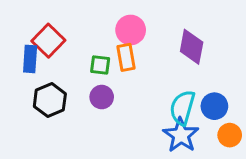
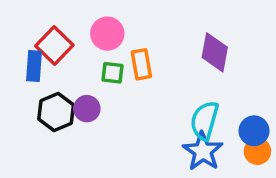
pink circle: (131, 30) -> (107, 34), moved
purple circle: (102, 97) -> (87, 109), moved
blue circle: (214, 106) -> (254, 131), moved

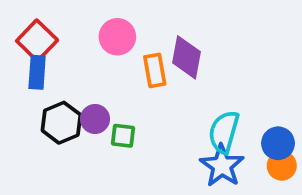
red square: (54, 46) -> (37, 41), moved
purple diamond: (215, 52) -> (186, 57), moved
green square: (112, 73) -> (123, 136), moved

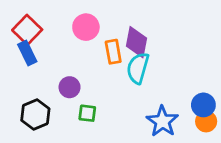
blue rectangle: (37, 72) -> (27, 53), turned -30
black hexagon: (61, 123) -> (35, 115), moved
cyan semicircle: (224, 132) -> (138, 68), moved
green square: (123, 136) -> (87, 113), moved

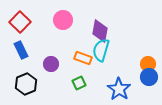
orange rectangle: (113, 52) -> (83, 58), moved, turned -60
blue rectangle: (27, 53) -> (21, 50), moved
green square: (87, 113) -> (79, 83), moved, turned -32
orange circle: (206, 121) -> (148, 64), moved

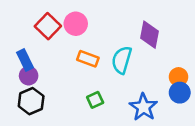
red square: (20, 22) -> (48, 26), moved
purple diamond: (100, 31) -> (149, 35), moved
orange rectangle: (83, 58) -> (88, 59), moved
purple circle: (51, 64) -> (29, 76), moved

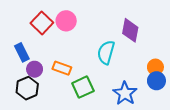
orange rectangle: (88, 59) -> (62, 68), moved
purple circle: (29, 76) -> (35, 69), moved
green square: (95, 100) -> (83, 87), size x1.5

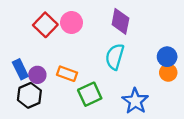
purple diamond: (130, 30) -> (120, 21), moved
blue rectangle: (22, 52) -> (20, 69), moved
blue circle: (156, 81) -> (167, 57), moved

